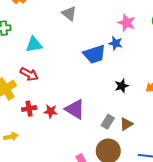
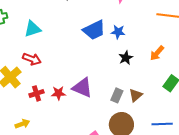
blue star: (116, 43) -> (118, 32), moved

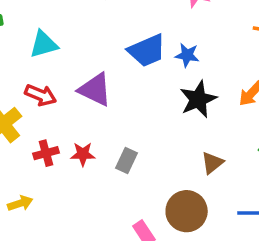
black star: (126, 58) -> (198, 99), size x1.5
purple triangle: (82, 88) -> (95, 90), moved
gray rectangle: (117, 95) -> (126, 161), moved

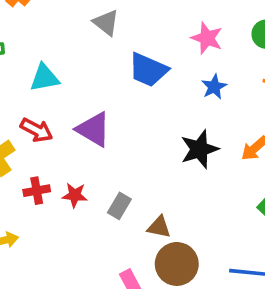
blue trapezoid: (147, 51) -> (148, 70), moved, turned 42
blue star: (187, 55) -> (214, 87), moved, turned 30
brown triangle: (212, 163) -> (159, 227), moved, turned 45

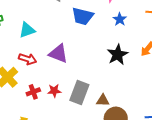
gray rectangle: (119, 206) -> (79, 93), size x1.6

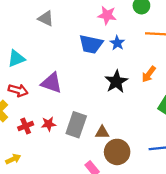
blue trapezoid: (83, 16) -> (91, 44), moved

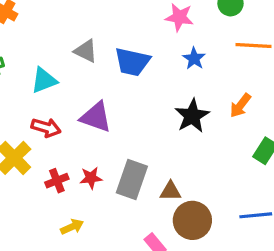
gray triangle: (46, 19) -> (86, 51), moved
blue trapezoid: (91, 44) -> (132, 62), moved
yellow arrow: (13, 159) -> (72, 227), moved

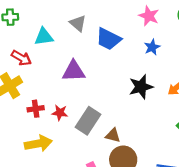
purple triangle: (96, 117) -> (74, 71), turned -35
red arrow: (46, 128) -> (21, 58), moved
yellow arrow: (72, 227) -> (38, 143), size x1.6

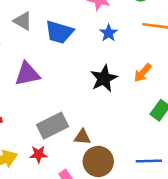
red star: (60, 113) -> (38, 154), moved
gray rectangle: (88, 121) -> (52, 126), turned 40

